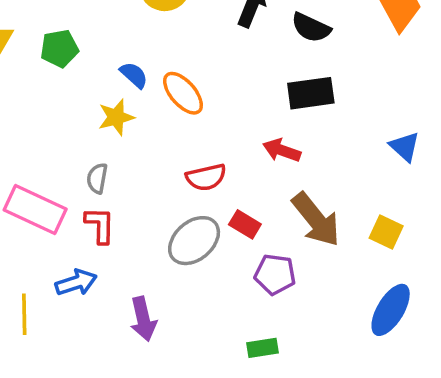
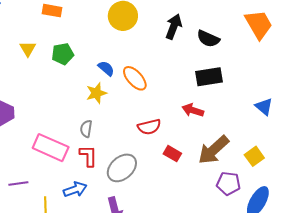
brown arrow: (316, 220) -> (214, 150), turned 88
yellow square: (386, 232) -> (254, 156), turned 30
gray ellipse: (194, 241) -> (122, 168), moved
purple pentagon: (275, 274) -> (228, 183), moved

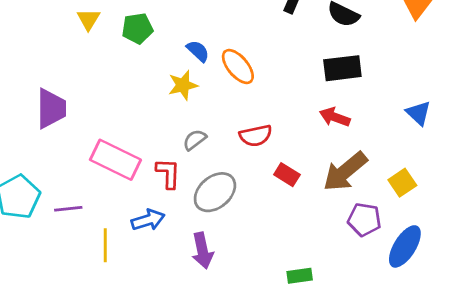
red arrow: (193, 110) -> (335, 117), moved
gray semicircle: (86, 129) -> (195, 140), moved, turned 42

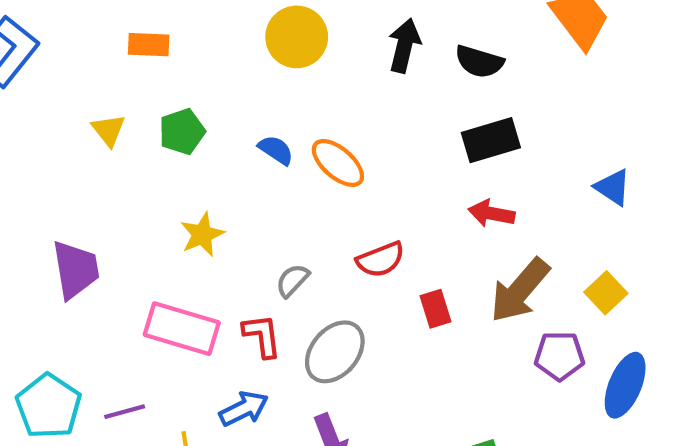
yellow star: (183, 85) -> (202, 234), moved
red rectangle: (287, 175) -> (436, 309), turned 50

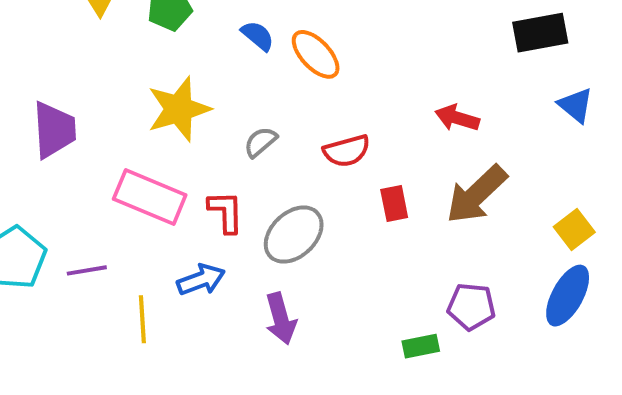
black rectangle: (491, 140) -> (540, 33), moved
yellow star: (202, 234) -> (179, 109), size x1.5
gray semicircle: (292, 280) -> (261, 142), moved
yellow square: (606, 293) -> (574, 229), moved
purple pentagon: (559, 356) -> (471, 307), moved

